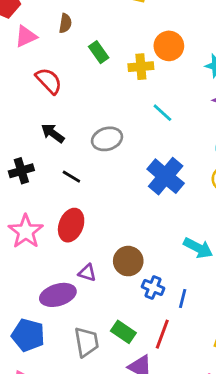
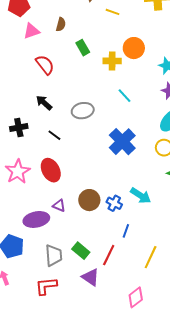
red ellipse: (71, 225) -> (51, 170), turned -55
blue cross: (153, 288) -> (114, 203), moved

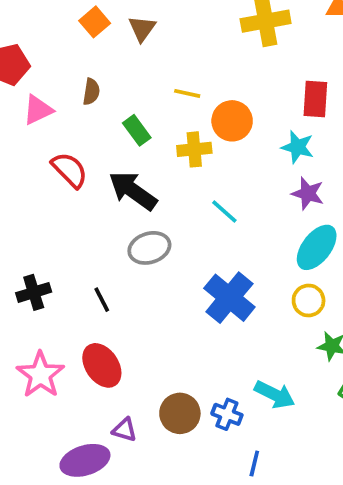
yellow line: (113, 12) -> (187, 93), moved
black arrow: (44, 103) -> (133, 191), moved, size x1.5
black line: (54, 135) -> (102, 300), turned 32

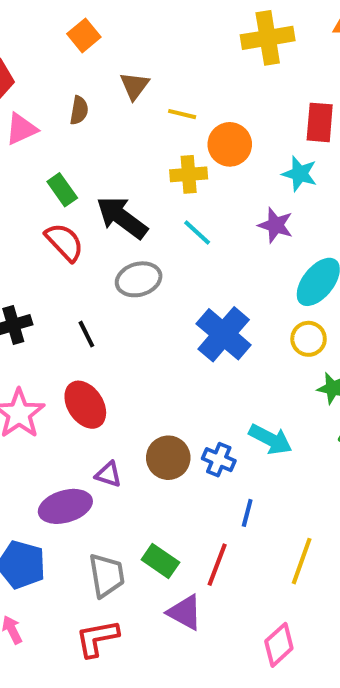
brown triangle: (142, 28) -> (134, 86), moved
green rectangle: (137, 130) -> (62, 190), moved
red semicircle: (70, 170) -> (64, 242), moved
purple star: (308, 193) -> (276, 225), moved
cyan line: (224, 212) -> (197, 233), moved

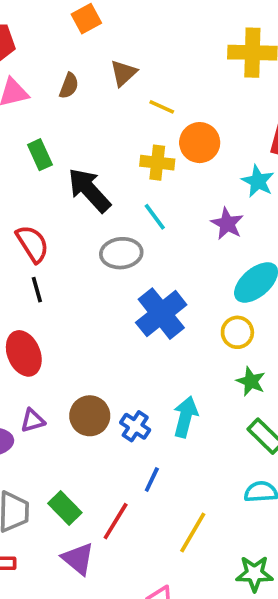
red semicircle: (64, 242) -> (32, 244), moved
gray ellipse: (139, 279) -> (121, 253), moved
cyan arrow: (270, 439) -> (185, 417), turned -114
purple triangle: (108, 474) -> (33, 421), turned -45

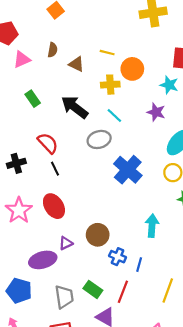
brown triangle: (123, 73) -> (77, 64), moved, turned -42
green rectangle: (40, 155) -> (33, 99), moved
blue cross: (135, 426) -> (118, 257), moved

